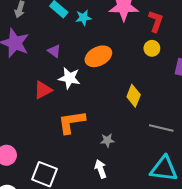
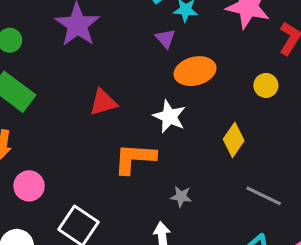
yellow circle: (152, 48) -> (266, 85), moved
purple triangle: (54, 51) -> (165, 38), moved
white star: (69, 78) -> (169, 117), moved

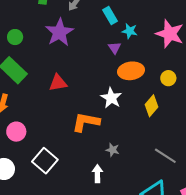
yellow circle: (266, 85) -> (168, 78), moved
red triangle: (103, 102) -> (58, 83), moved
yellow diamond: (234, 140) -> (151, 106), moved

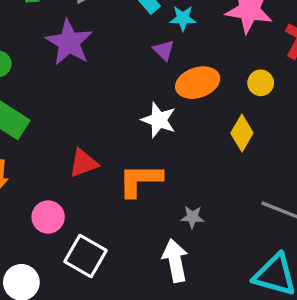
red triangle: (58, 83) -> (83, 163), moved
white star: (111, 98) -> (159, 120), moved
pink circle: (16, 132) -> (48, 217), moved
white arrow: (97, 174) -> (175, 261), size x1.4

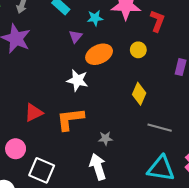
cyan star: (183, 18) -> (95, 18), moved
purple triangle: (164, 50) -> (76, 37), turned 32
yellow diamond: (242, 133) -> (139, 94), moved

